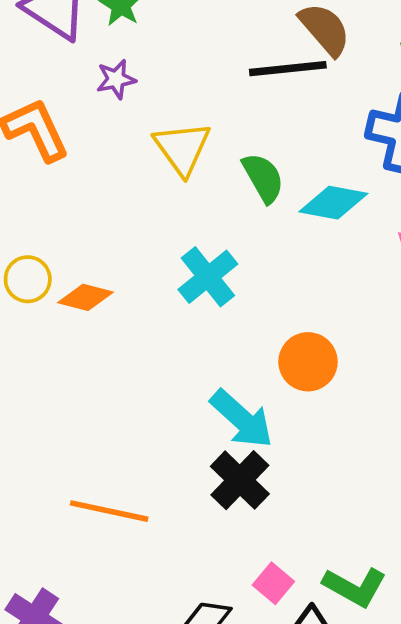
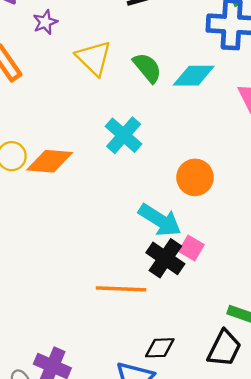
orange diamond: (85, 297) -> (50, 161), size x1.4
orange line: (109, 511) -> (121, 289), moved
pink square: (273, 583) -> (191, 248), moved

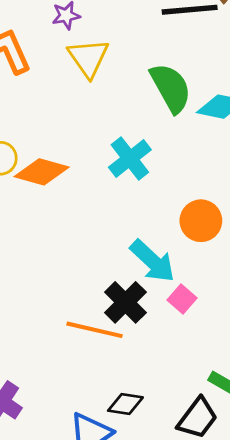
yellow triangle: (94, 58) -> (88, 58), moved
green semicircle: (147, 68) -> (171, 88), size x1.4
black cross: (165, 258) -> (125, 302), moved

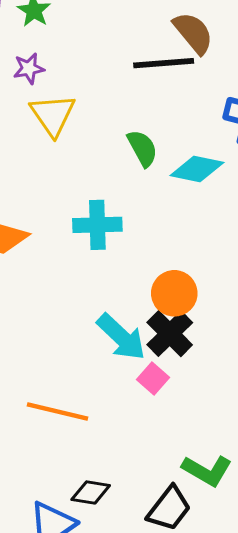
green semicircle: (171, 88) -> (142, 148), size x0.7
cyan cross: (130, 158) -> (97, 225), turned 36
black cross: (125, 302) -> (170, 334), moved

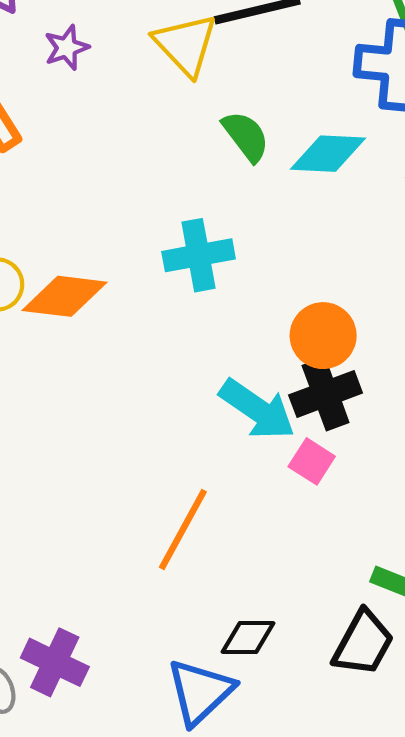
yellow triangle: (53, 115) -> (186, 45), moved
black cross: (170, 334) -> (326, 394), turned 33
orange line: (57, 411) -> (183, 529), turned -66

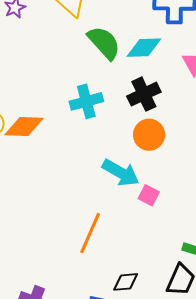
green semicircle: (246, 136) -> (104, 43), size x1.4
black cross: (326, 394) -> (144, 94), moved

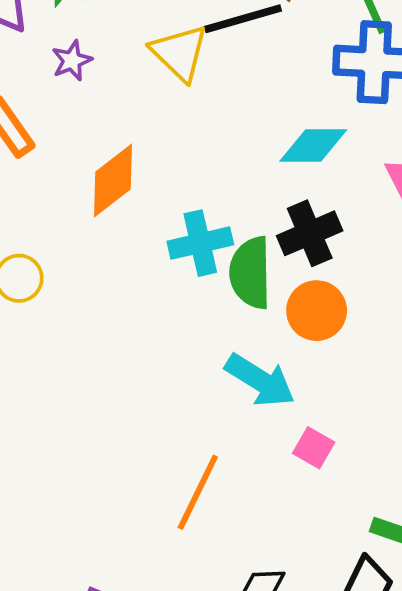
green semicircle: (104, 43) -> (250, 273), moved, turned -141
orange diamond: (24, 127) -> (113, 180), moved, turned -42
pink square: (149, 195) -> (314, 448), moved

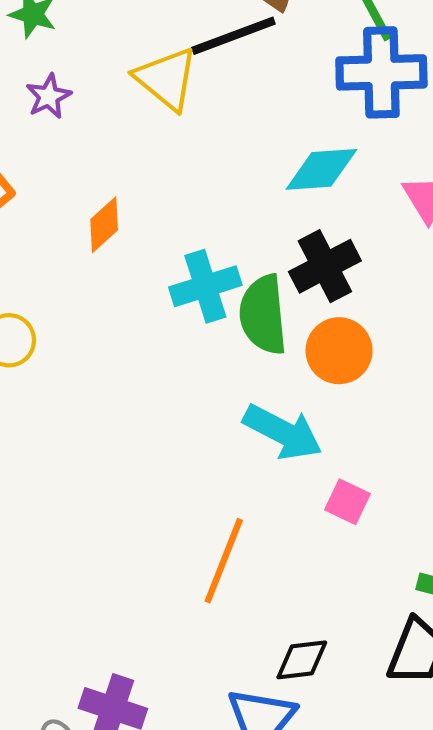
orange diamond: (113, 180) -> (104, 225), size x0.7

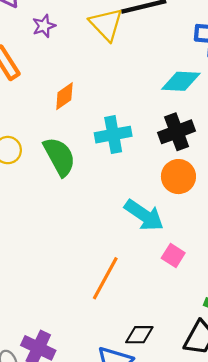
green semicircle: (263, 315) -> (59, 157), moved, turned 150

